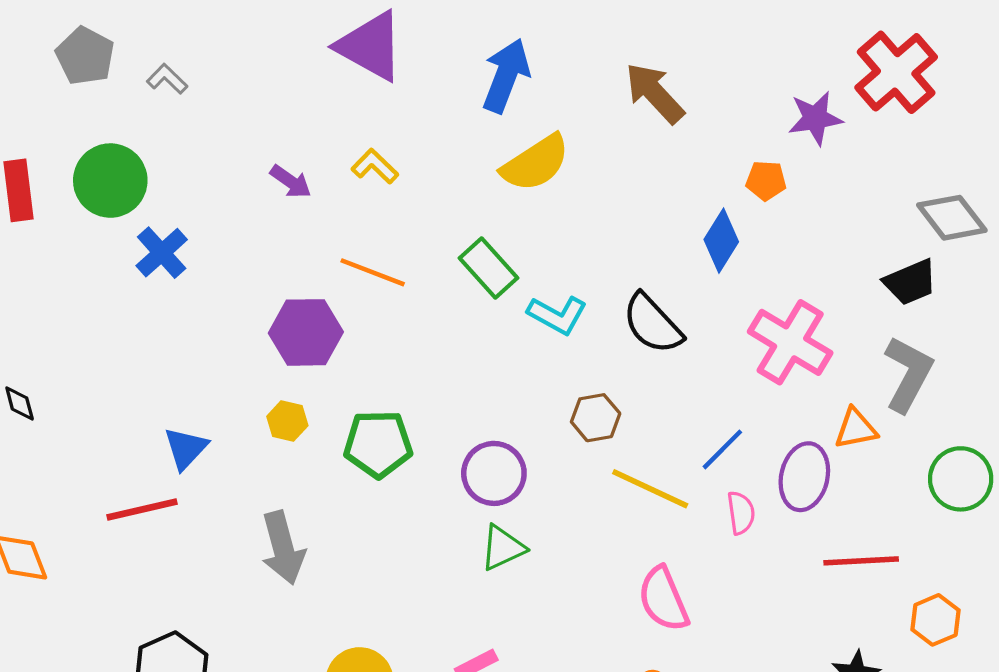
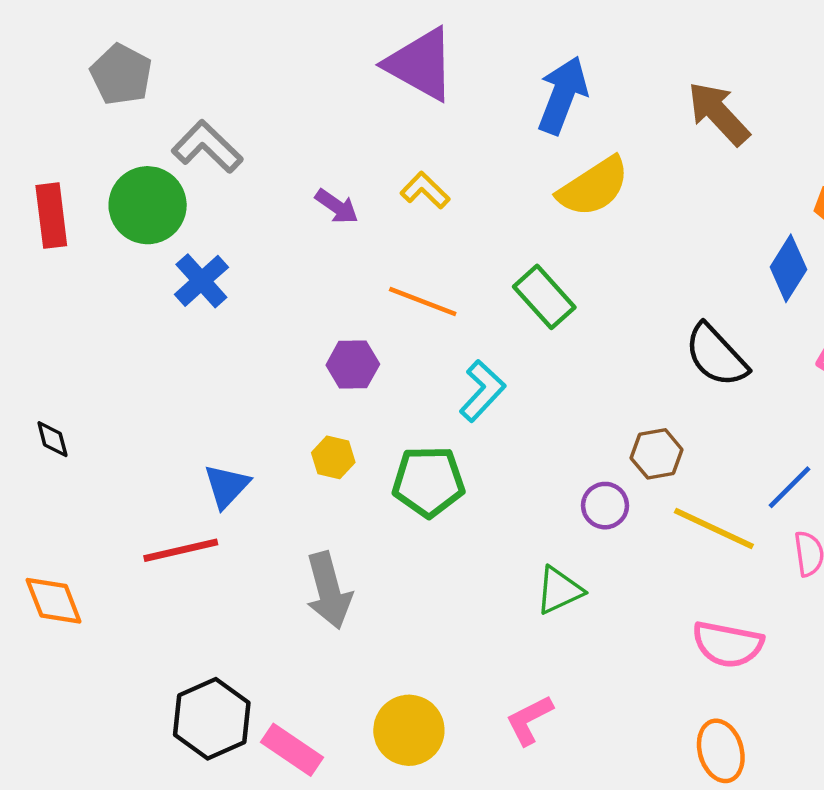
gray L-shape: (167, 79) -> (207, 147), moved, size x1.6
cyan L-shape: (557, 315) -> (482, 391), moved, turned -76
purple hexagon: (306, 332) -> (353, 365), size x0.7
purple circle: (494, 473) -> (605, 506), moved, size x0.7
pink semicircle: (663, 599) -> (728, 644), turned -56

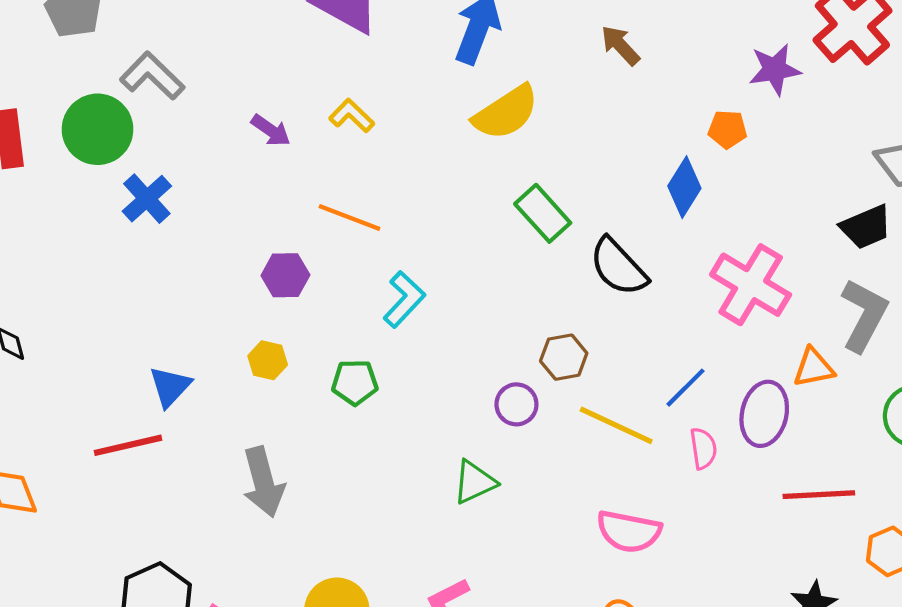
brown arrow: (718, 113) -> (620, 45), size x0.7
green rectangle: (544, 297) -> (543, 213), moved
green pentagon: (428, 481) -> (355, 382), size x0.7

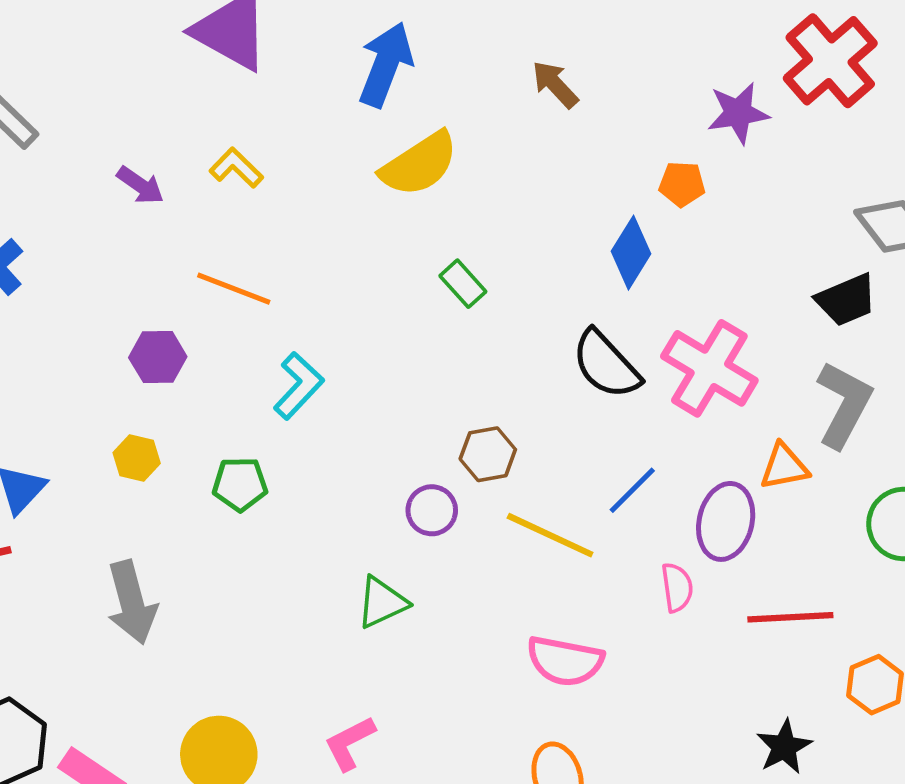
green rectangle: (543, 213) -> (463, 284), size x0.7
black semicircle: (618, 267) -> (606, 365), moved
pink semicircle: (703, 448) -> (677, 587), moved

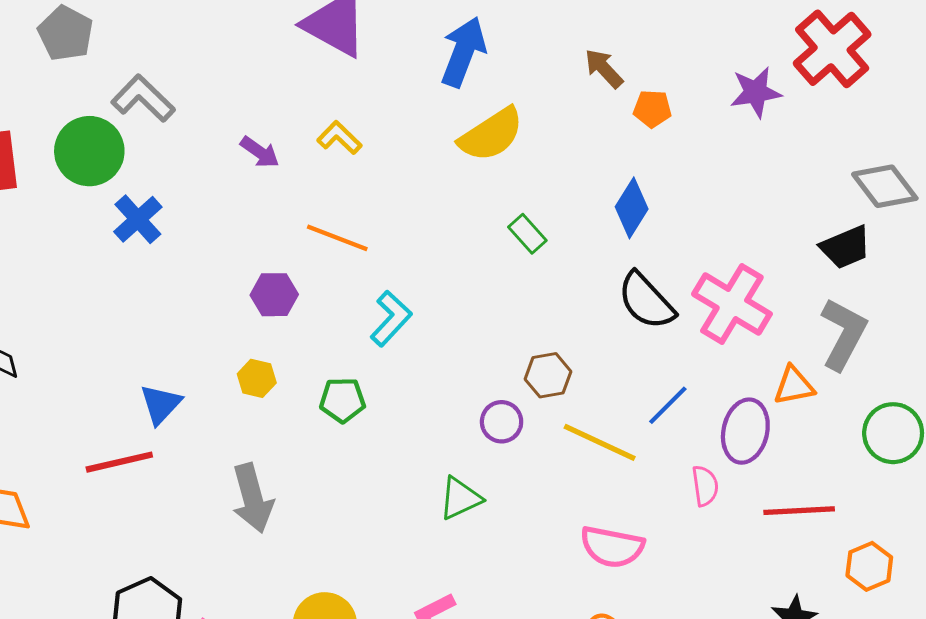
orange pentagon: (682, 184) -> (652, 109), moved
blue diamond: (631, 253) -> (632, 208), moved

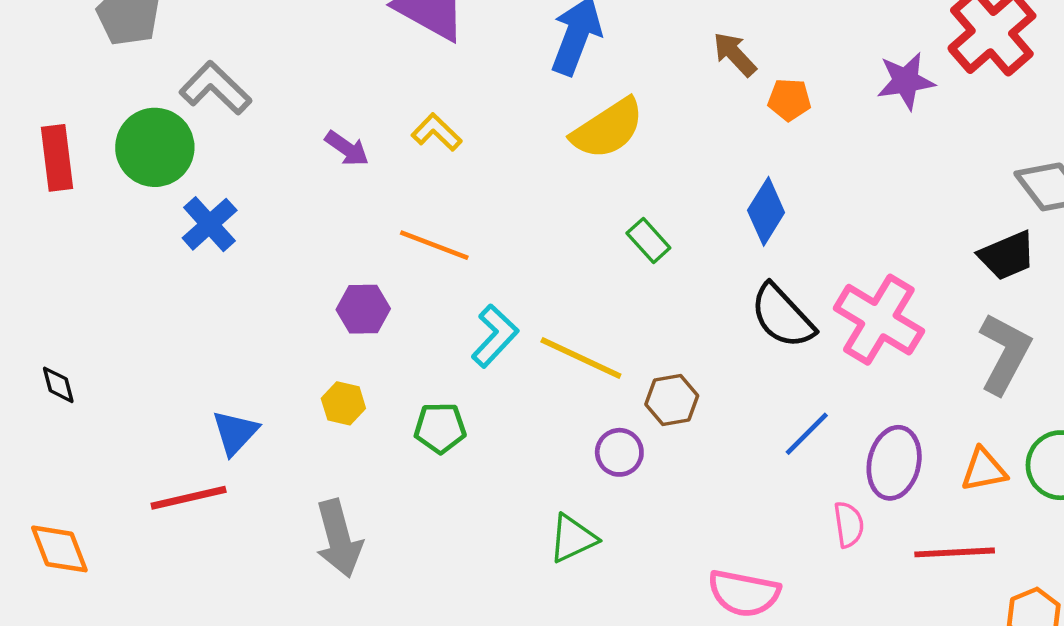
orange triangle: (794, 386) -> (984, 470), moved
yellow line: (600, 442) -> (581, 358), moved

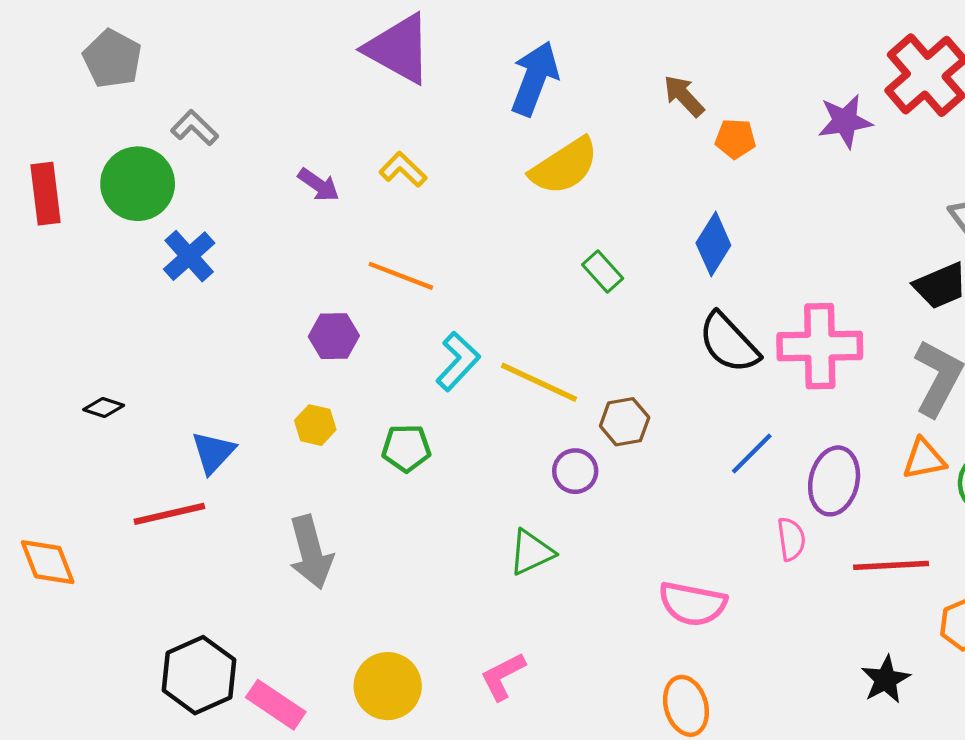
gray L-shape: (215, 88) -> (195, 128), size x0.7
pink cross: (879, 320) -> (820, 346), turned -32
black diamond: (58, 385) -> (104, 407), moved, turned -57
orange triangle: (984, 470) -> (924, 459), moved

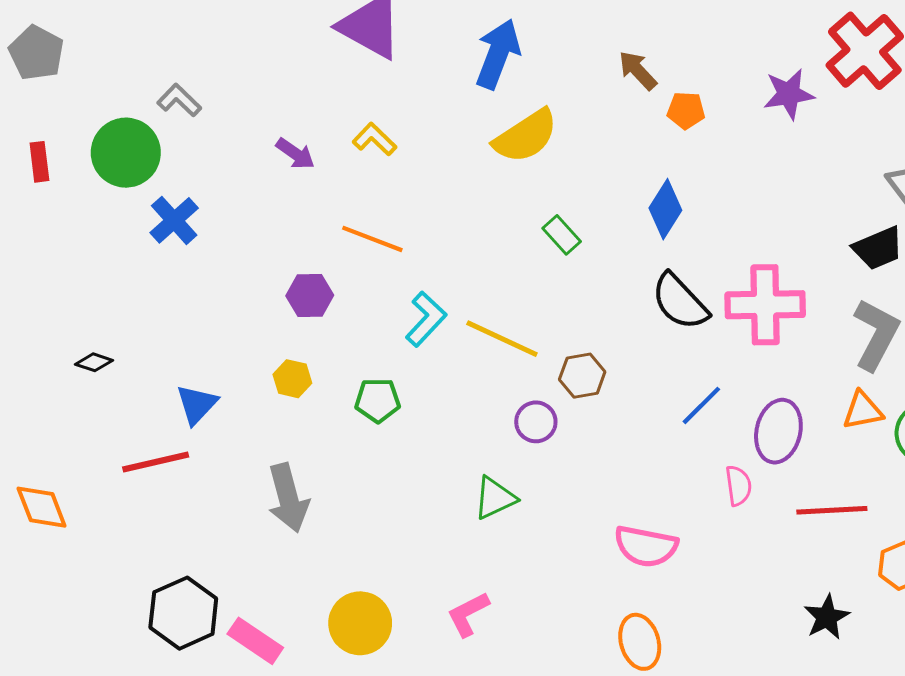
gray pentagon: (112, 59) -> (36, 53), moved
red rectangle: (45, 194) -> (39, 162), size x0.7

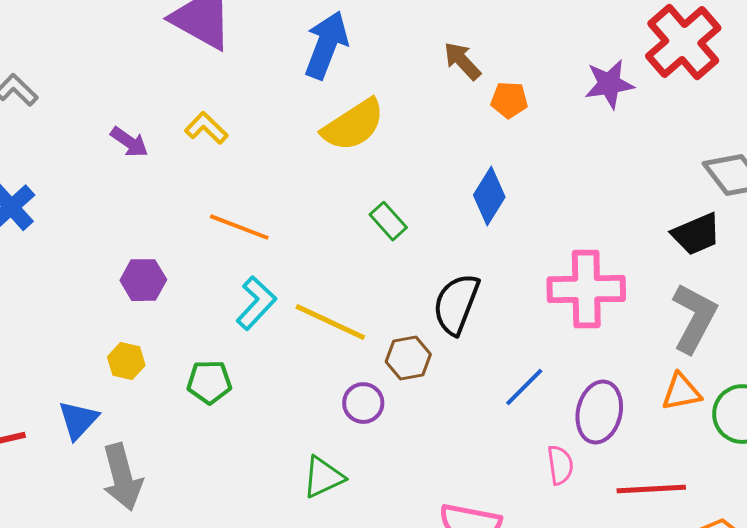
orange line: (372, 239) -> (239, 227), moved
black semicircle: (680, 302) -> (456, 304), moved, turned 64
blue triangle: (197, 404) -> (78, 420), moved

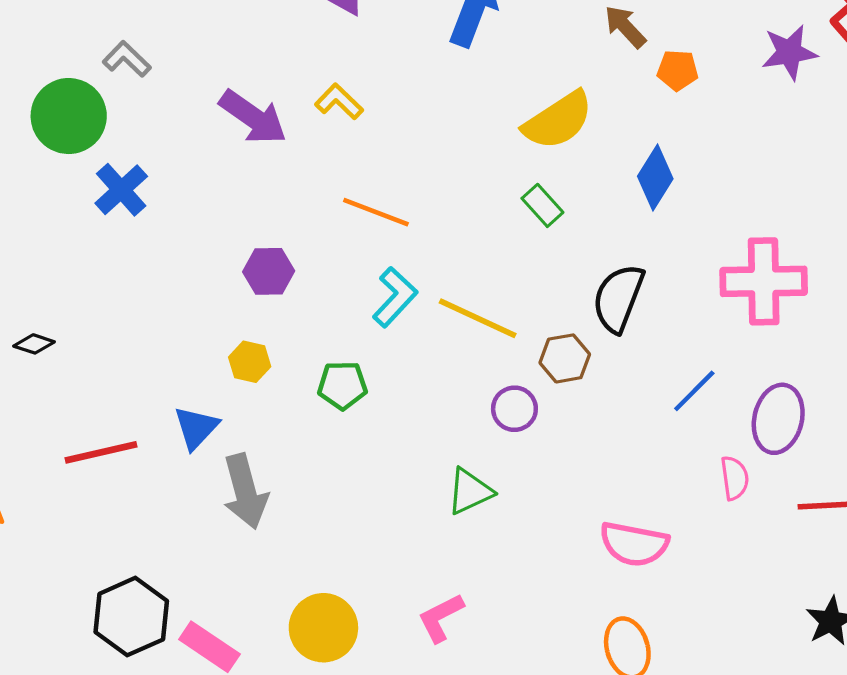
yellow semicircle: (353, 125) -> (558, 120), moved
purple arrow: (129, 142) -> (253, 117), size x1.6

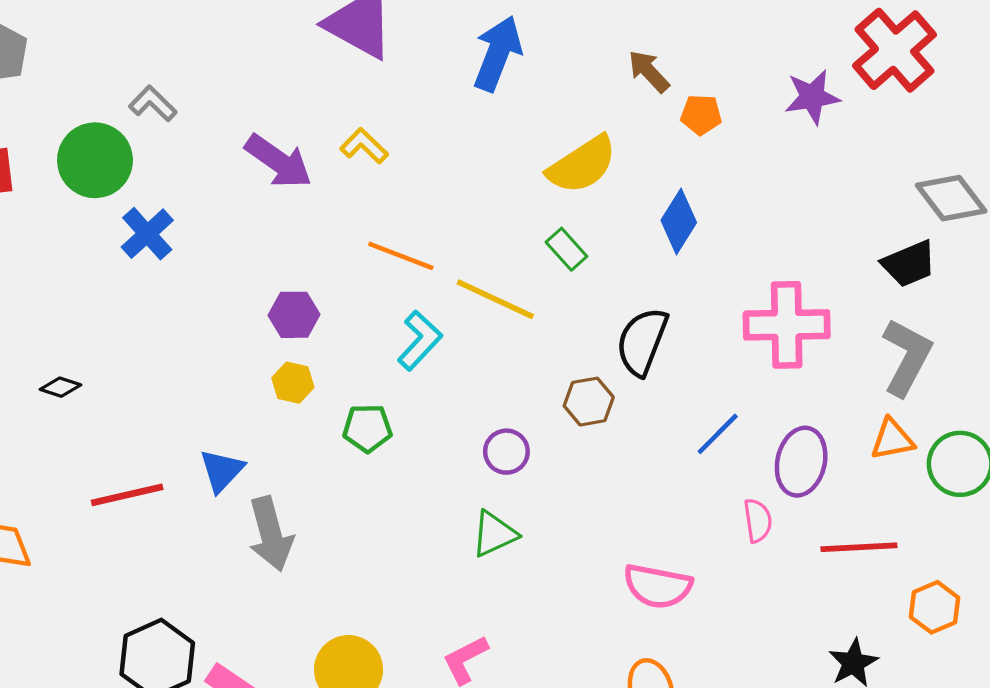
yellow line: (478, 318) -> (495, 299), moved
yellow hexagon: (250, 362) -> (293, 383), moved
purple circle: (514, 409) -> (506, 452), moved

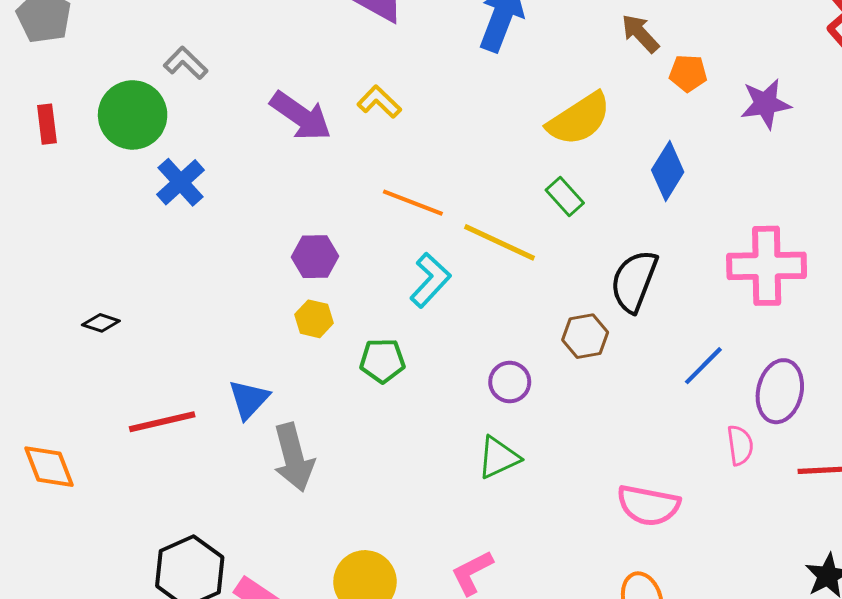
purple star: (812, 97) -> (766, 104), moved

